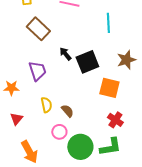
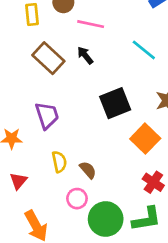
cyan line: (108, 23) -> (144, 50), turned -48
black arrow: (65, 54) -> (85, 55), moved
orange square: (109, 88) -> (145, 139), turned 30

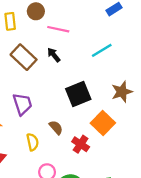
cyan line: (144, 50) -> (102, 50), turned -70
brown semicircle: (88, 170) -> (56, 127), moved
red cross: (153, 182) -> (81, 144), moved

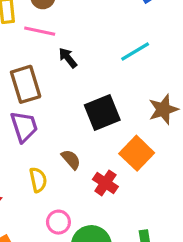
pink line: (58, 29) -> (40, 31), moved
brown rectangle: (24, 57) -> (26, 84), moved, turned 30

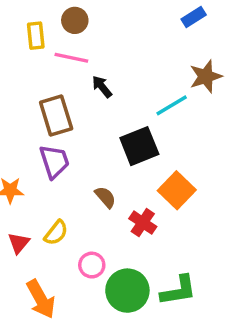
cyan line: (135, 51) -> (172, 105), moved
brown star: (163, 109) -> (206, 76), moved
yellow semicircle: (38, 180) -> (56, 233), moved, turned 50

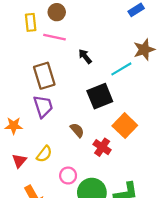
black arrow: (102, 87) -> (85, 56), moved

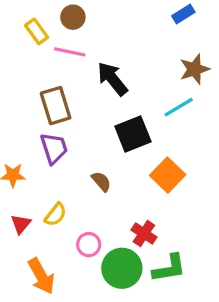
yellow rectangle: (31, 22) -> (37, 31), turned -30
black arrow: (85, 56) -> (112, 79), size x1.6
cyan line: (121, 69) -> (179, 107), moved
red cross: (102, 147) -> (144, 234), moved

